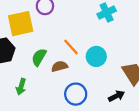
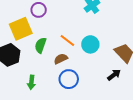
green semicircle: (39, 57) -> (40, 45), moved
blue circle: (76, 94) -> (69, 79), moved

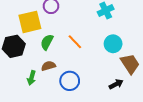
cyan circle: (90, 44) -> (113, 44), moved
brown semicircle: (61, 59) -> (48, 66), moved

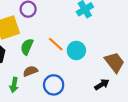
cyan circle: (113, 44) -> (76, 50), moved

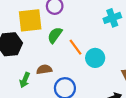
green semicircle: (27, 47) -> (55, 35), moved

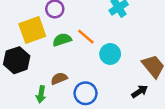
green semicircle: (55, 35) -> (62, 40), turned 49
orange line: (75, 47) -> (86, 37), moved

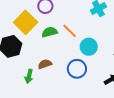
yellow square: (32, 30) -> (26, 22), turned -30
blue circle: (86, 93) -> (77, 69), moved

